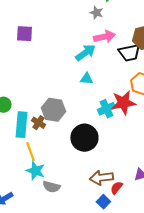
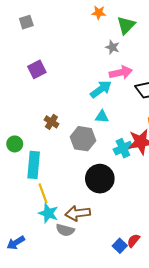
purple square: (24, 34) -> (37, 69), turned -30
gray hexagon: (53, 110) -> (83, 139), moved
brown cross: (38, 123) -> (51, 122), moved
brown arrow: (101, 178) -> (78, 213), moved
red semicircle: (116, 188) -> (133, 241), moved

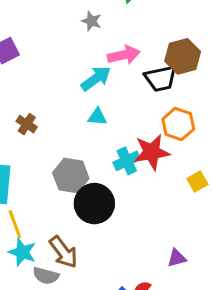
gray star: (112, 47) -> (91, 21), moved
gray hexagon: (83, 139) -> (71, 176), moved
brown arrow: (78, 213) -> (63, 252), turned -120

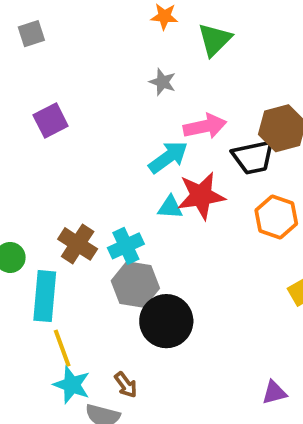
brown cross: (27, 124) -> (78, 244), moved, size x1.4
red star: (152, 152) -> (201, 196), moved
cyan cross: (127, 161) -> (126, 246), moved
brown arrow: (63, 252) -> (126, 385), size x0.6

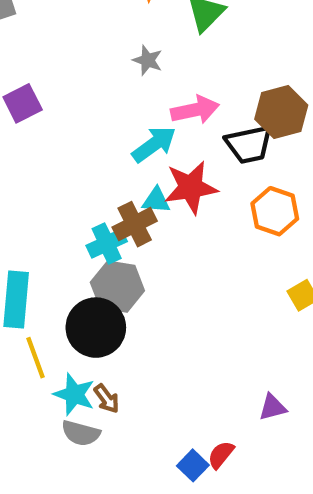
brown cross: (78, 244) -> (135, 224), moved, turned 30
black circle: (166, 321) -> (96, 328), moved
cyan star: (72, 385) -> (74, 394), moved

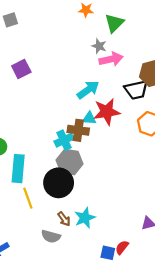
gray star: (148, 60) -> (99, 46), moved
pink arrow: (195, 110) -> (111, 59), moved
brown cross: (135, 224) -> (78, 130), turned 35
cyan star: (74, 394) -> (85, 218), moved, turned 30
blue square: (193, 465) -> (108, 253), turned -32

